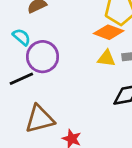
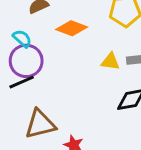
orange diamond: (109, 32) -> (72, 28), moved
purple circle: (43, 57) -> (26, 61), moved

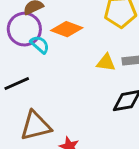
cyan semicircle: (22, 38) -> (40, 44), moved
purple circle: (26, 61) -> (24, 29), moved

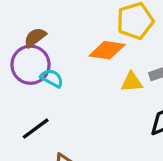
orange diamond: (67, 29) -> (107, 50), moved

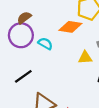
cyan semicircle: (52, 78) -> (45, 44), moved
yellow triangle: (132, 82) -> (85, 57), moved

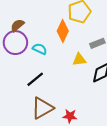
orange diamond: (70, 27) -> (63, 31), turned -70
black line: (23, 76) -> (35, 79), moved

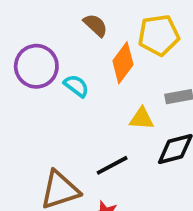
brown semicircle: (17, 25) -> (95, 25), moved, turned 72
black line: (35, 79) -> (112, 165), moved

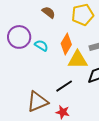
orange diamond: (123, 63) -> (66, 44), moved
yellow triangle: (142, 119) -> (78, 60), size x1.5

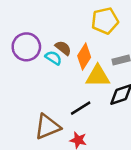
brown semicircle: (49, 12) -> (63, 48), moved

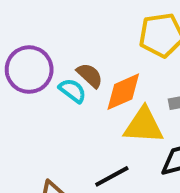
orange diamond: (84, 56) -> (123, 92), turned 30

